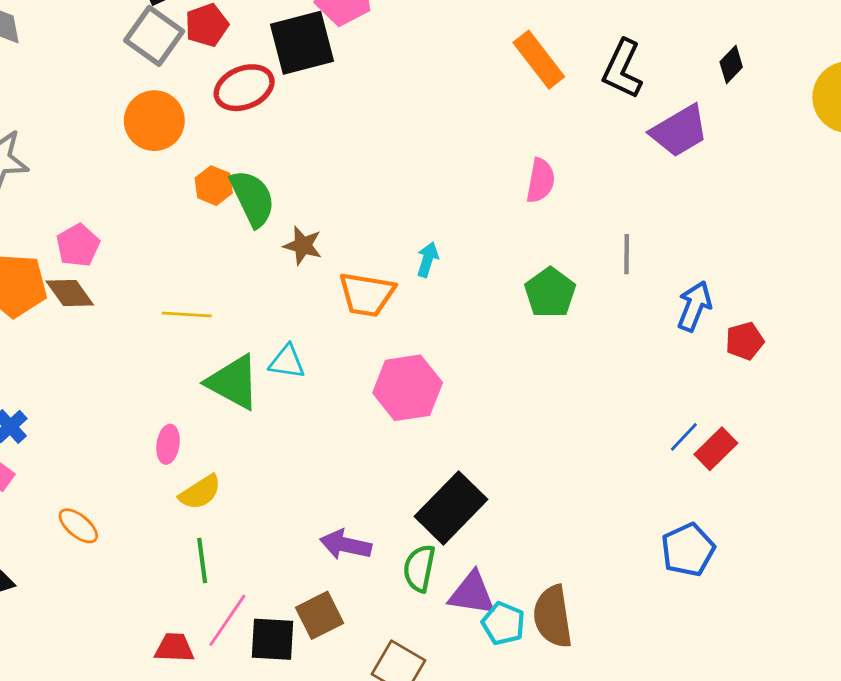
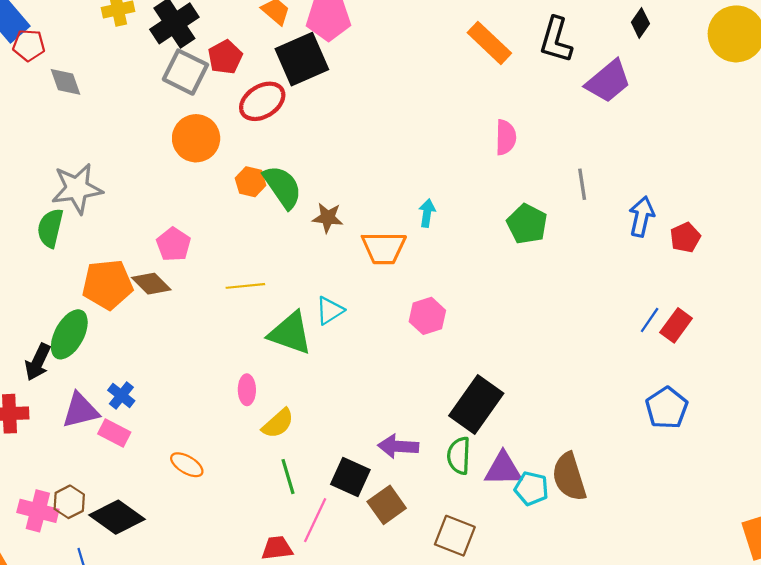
pink pentagon: (78, 245) -> (174, 244), moved
cyan triangle: (287, 362) -> (330, 311), turned -32
pink hexagon: (408, 388) -> (427, 316), size x0.7
black square: (272, 639) -> (350, 477), moved, turned 30

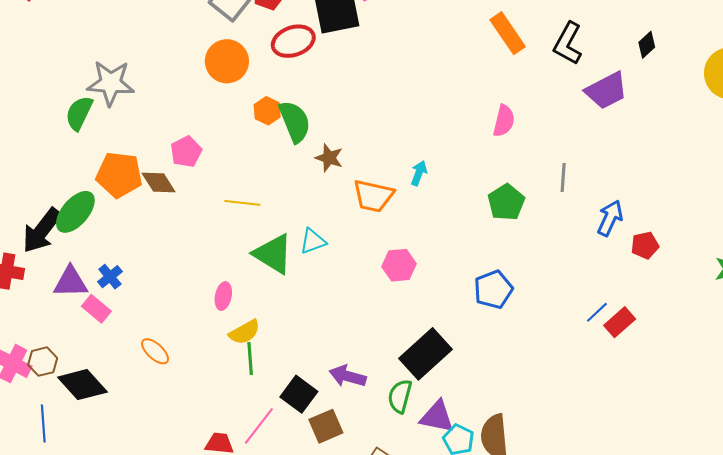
black arrow: (38, 362) -> (42, 230), size x1.4
blue pentagon: (667, 408) -> (493, 289), moved
green line: (288, 477) -> (250, 358), moved

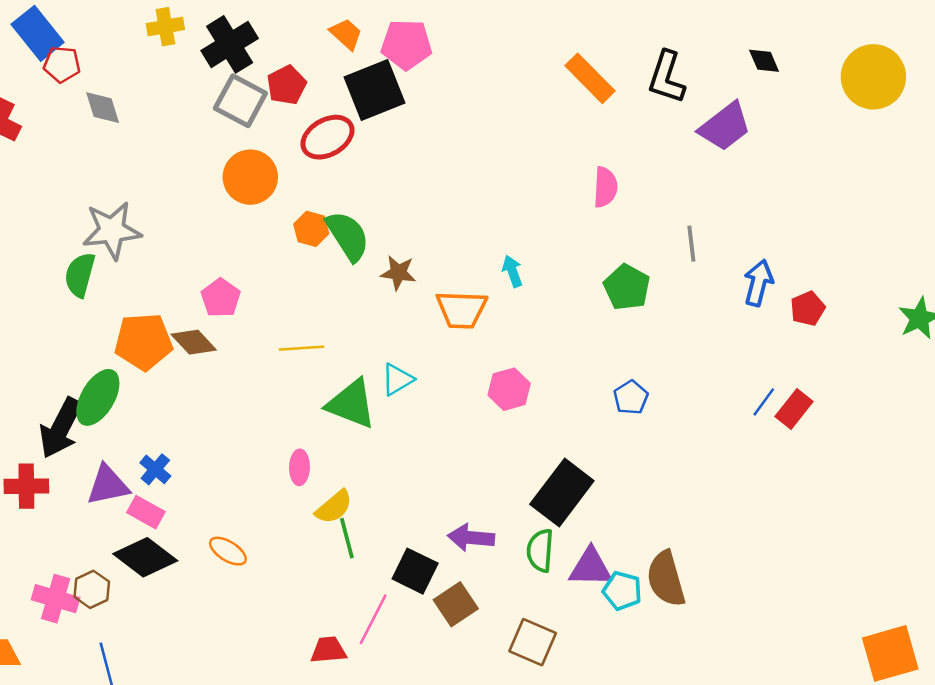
black diamond: (647, 45) -> (764, 61), turned -60
cyan arrow: (419, 173) -> (512, 271), turned -30
blue pentagon: (493, 289) -> (631, 397), size x0.7
black diamond: (82, 385) -> (145, 557), moved

